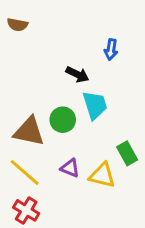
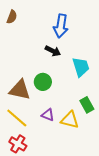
brown semicircle: (17, 25) -> (12, 17), turned -80
blue arrow: (111, 50) -> (61, 26), moved, size x1.6
cyan trapezoid: (95, 105) -> (81, 67), moved

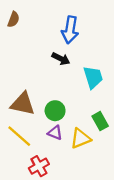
green circle: (43, 82) -> (55, 111), moved
yellow triangle: (70, 120) -> (80, 138), turned -36
red cross: (18, 144) -> (39, 166), moved, turned 30

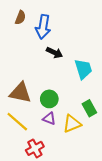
brown semicircle: (13, 19) -> (20, 18), moved
blue arrow: (70, 30) -> (43, 27), moved

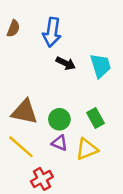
brown semicircle: (20, 18) -> (13, 28), moved
cyan trapezoid: (83, 69) -> (100, 66), moved
green rectangle: (89, 108) -> (95, 118), moved

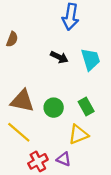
brown semicircle: (13, 28) -> (12, 39), moved
blue arrow: (52, 32) -> (70, 17), moved
purple triangle: (59, 143) -> (64, 159), moved

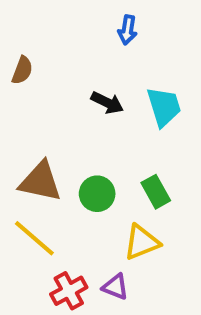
blue arrow: (70, 17) -> (127, 30), size x0.6

